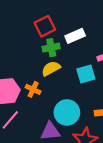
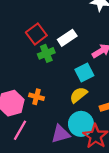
yellow semicircle: (51, 68) -> (78, 95), moved
cyan circle: (67, 112) -> (81, 124), moved

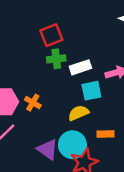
white rectangle: (67, 38) -> (80, 67), moved
purple triangle: (61, 134) -> (48, 149), turned 36

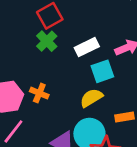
green cross: (56, 59) -> (47, 41), moved, turned -30

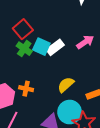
cyan square: (102, 71) -> (41, 47), moved, turned -36

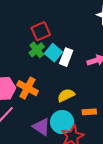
white rectangle: (55, 47) -> (66, 57), turned -48
orange cross: (26, 89) -> (28, 88), size x1.5

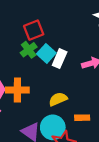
orange cross: (28, 88) -> (17, 90), turned -30

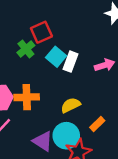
green cross: (29, 50) -> (26, 49), moved
orange rectangle: (82, 118) -> (97, 124), turned -40

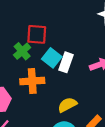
red square: (41, 32) -> (37, 34), turned 30
orange cross: (27, 97) -> (32, 81), moved

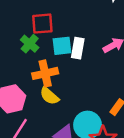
cyan square: (52, 58) -> (62, 46), turned -36
yellow semicircle: (67, 105) -> (49, 96), moved, turned -102

